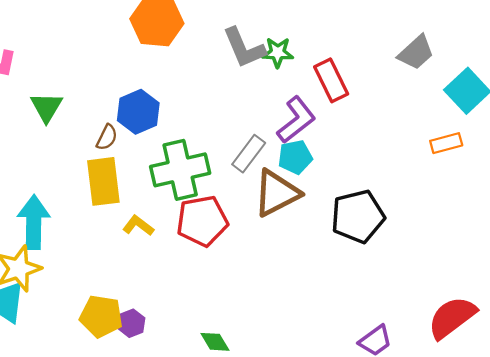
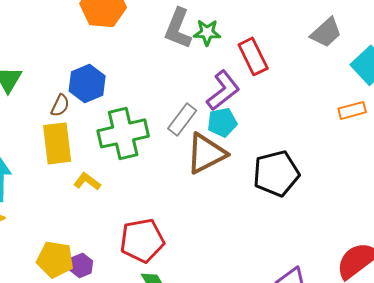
gray L-shape: (244, 48) -> (178, 28), turned 45
red pentagon: (202, 221) -> (142, 240), moved

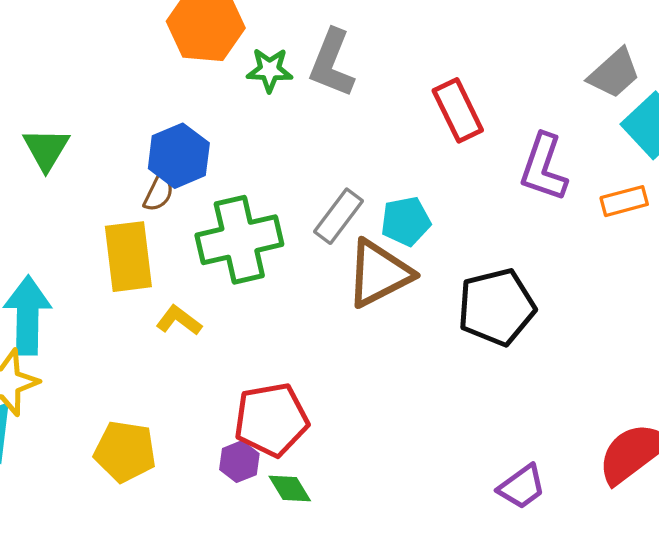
green star: (207, 32) -> (270, 70), moved
gray trapezoid: (326, 32) -> (614, 73), moved
purple L-shape: (223, 90) -> (544, 167), moved, turned 147
brown semicircle: (60, 105) -> (159, 193), moved
purple hexagon: (81, 265) -> (239, 462), moved

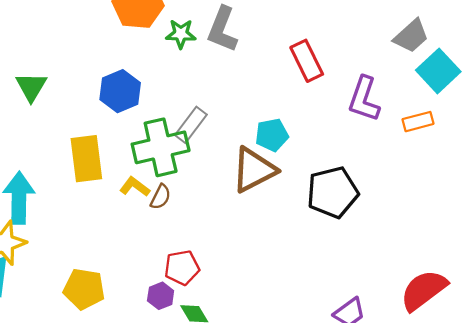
brown semicircle: (159, 193) -> (161, 197), moved
gray rectangle: (338, 216) -> (191, 125), moved
yellow L-shape: (179, 320) -> (135, 187), moved
red pentagon: (271, 420) -> (182, 268), size x0.7

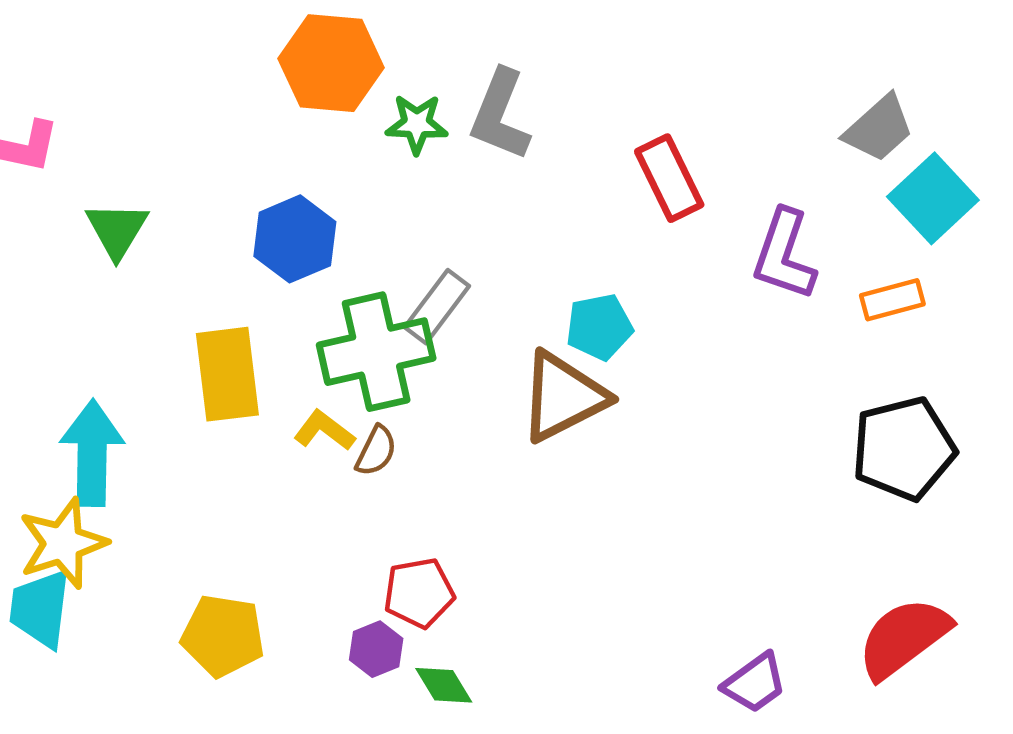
black pentagon: (333, 192) -> (904, 449), moved

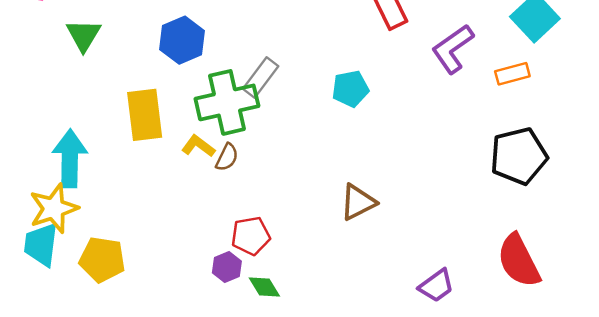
purple L-shape: (784, 255) -> (453, 49), turned 36
brown triangle: (563, 397) -> (358, 202), moved, size x0.7
yellow pentagon: (223, 636) -> (102, 260), moved
red semicircle: (904, 638) -> (519, 261), turned -80

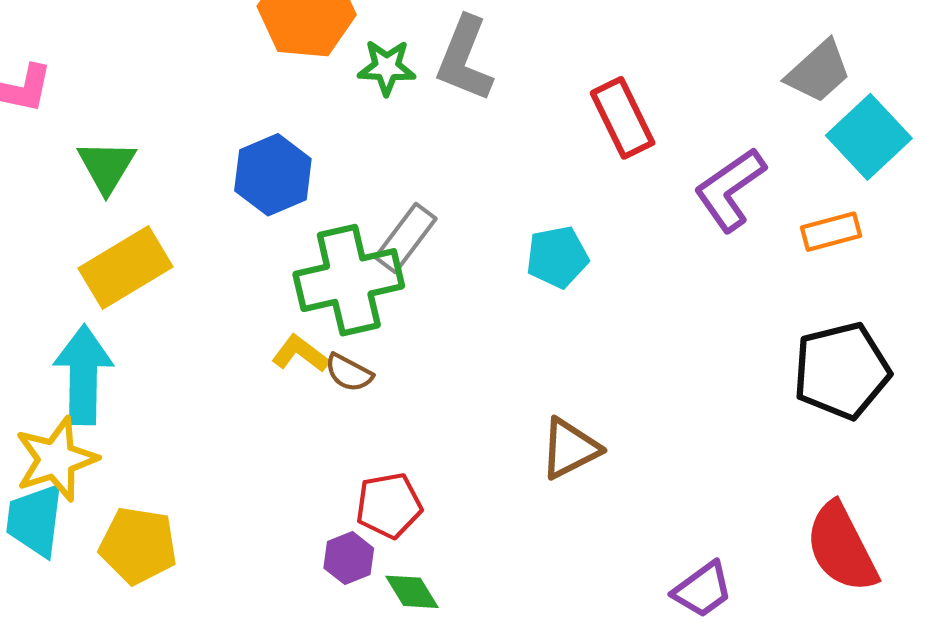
yellow rectangle: (145, 115) -> (126, 267), moved, turned 66
brown semicircle: (227, 157) -> (349, 373), turned 92

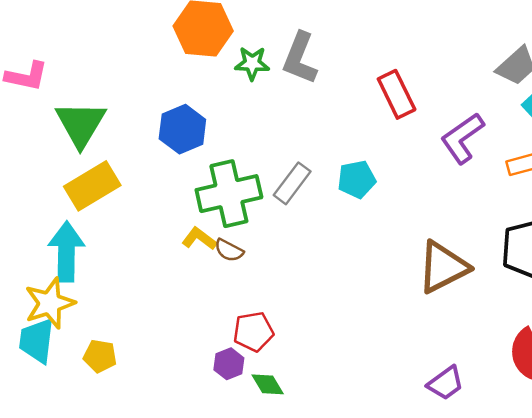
green triangle: (107, 166) -> (81, 124), size x1.4
gray rectangle: (406, 238) -> (292, 183), moved
brown triangle: (570, 449) -> (443, 267), moved, size x1.4
yellow pentagon: (138, 545) -> (100, 356), size x0.7

